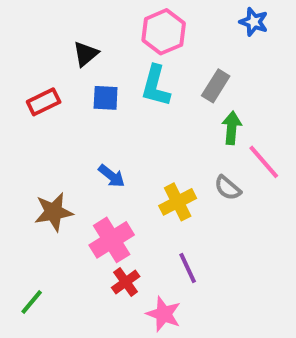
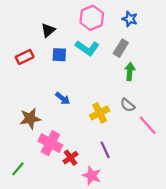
blue star: (254, 22) -> (130, 19), moved
cyan L-shape: (156, 86) -> (87, 48), turned -70
pink line: (264, 162) -> (148, 125), moved
pink cross: (112, 240) -> (50, 143), moved, turned -30

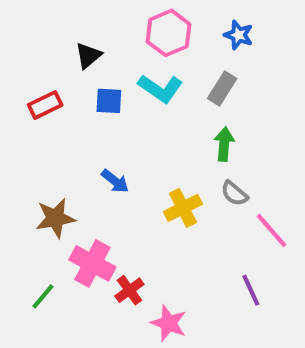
green arrow: (130, 72) -> (224, 144), moved
purple line: (105, 150) -> (251, 290), moved
green line: (18, 169) -> (43, 296), moved

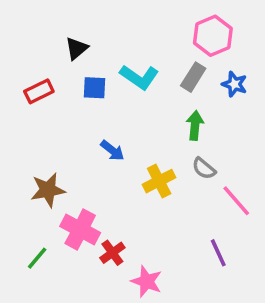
pink hexagon: (169, 33) -> (213, 36), moved
blue star: (239, 35) -> (234, 84), moved
blue arrow: (115, 181) -> (112, 151), moved

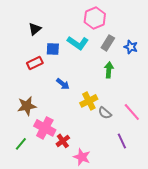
pink hexagon: (213, 36) -> (95, 18), moved
black triangle: (77, 48) -> (35, 29), moved
red rectangle: (39, 91) -> (35, 63), moved
gray semicircle: (204, 168) -> (105, 113), moved

